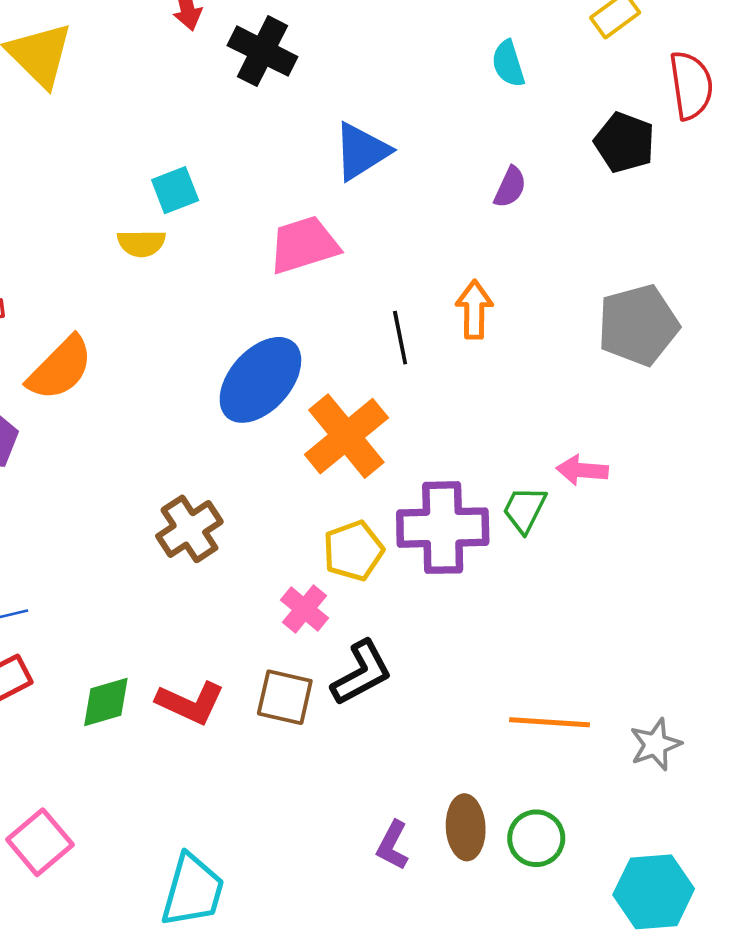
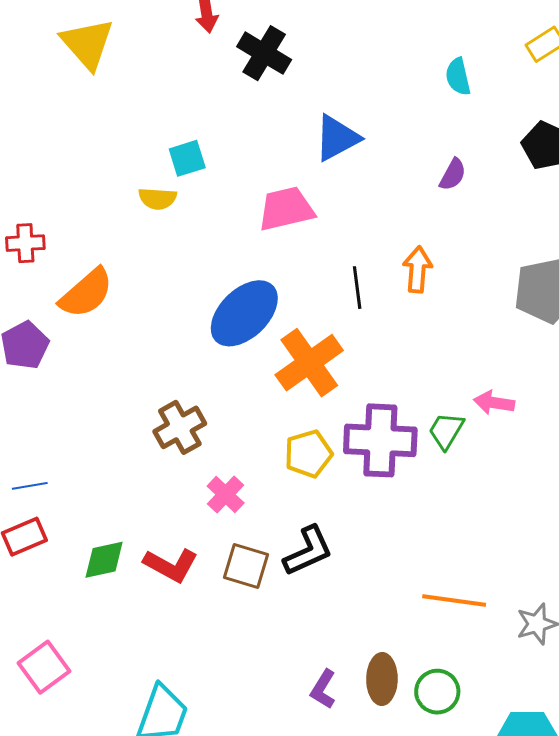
pink cross: (304, 609) -> (226, 495), moved

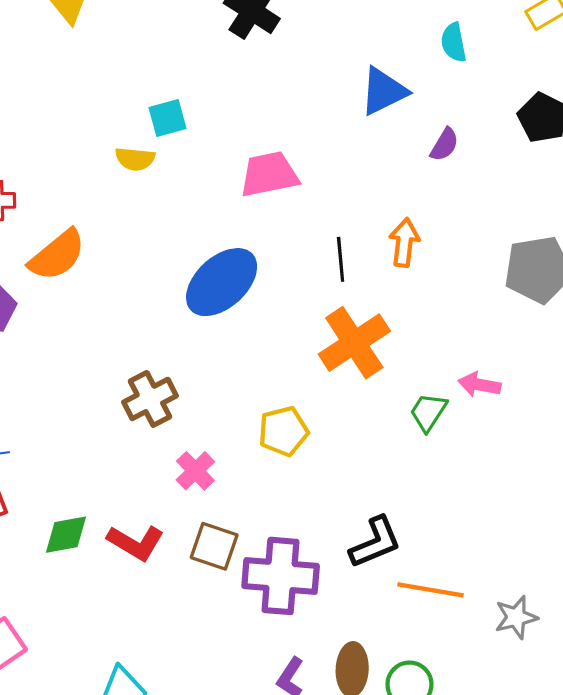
blue triangle: (337, 138) -> (384, 91), moved
orange cross: (309, 363) -> (354, 343), moved
purple cross: (380, 440) -> (281, 576), moved
black L-shape: (308, 551) -> (375, 542), moved

